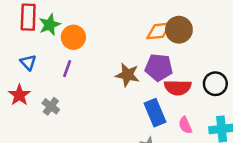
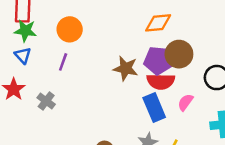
green star: (50, 25) -> (25, 31), moved, turned 30
brown circle: (179, 30) -> (179, 54), moved
red semicircle: (178, 87) -> (161, 81), moved
pink semicircle: (185, 125) -> (185, 102), moved, turned 60

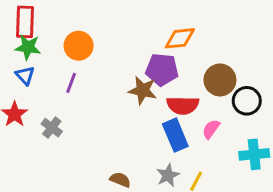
brown circle: (179, 54) -> (220, 80), moved
purple pentagon: (158, 61) -> (162, 70), moved

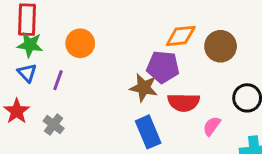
brown circle: (220, 80) -> (221, 46), moved
purple line: (71, 83) -> (58, 80), moved
blue rectangle: (175, 135) -> (148, 132), moved

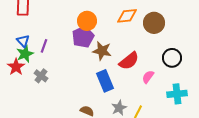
orange circle: (80, 43) -> (87, 21), moved
green star: (30, 45) -> (25, 54), moved, turned -30
purple pentagon: (163, 67) -> (83, 37), moved, turned -30
red semicircle: (184, 102) -> (129, 61), turned -40

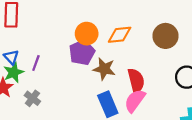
orange diamond: (127, 16) -> (120, 35), moved
red semicircle: (129, 61) -> (136, 81), turned -65
pink semicircle: (148, 77) -> (135, 101), moved, size x1.5

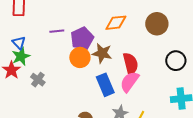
orange circle: (87, 34) -> (80, 57), moved
purple line: (36, 63) -> (57, 31), moved, turned 64

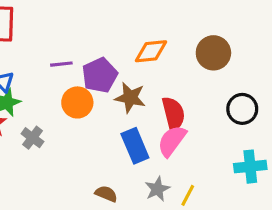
orange circle: (80, 57) -> (77, 102), moved

